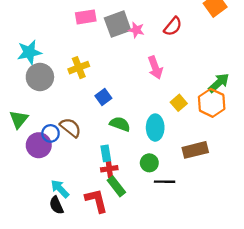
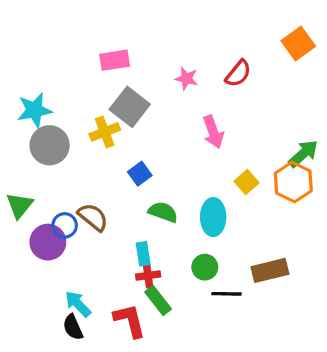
gray square: (118, 24) -> (130, 107), moved, turned -32
brown rectangle: (195, 150) -> (270, 270), moved

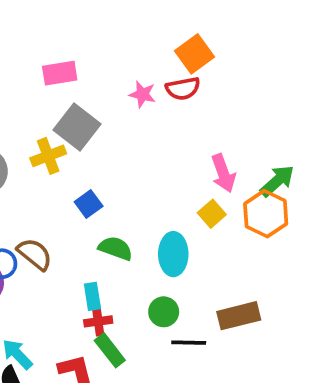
orange square: (298, 43) -> (194, 54), moved
red semicircle: (238, 73) -> (183, 89), moved, turned 40
pink arrow: (213, 132) -> (223, 173), moved

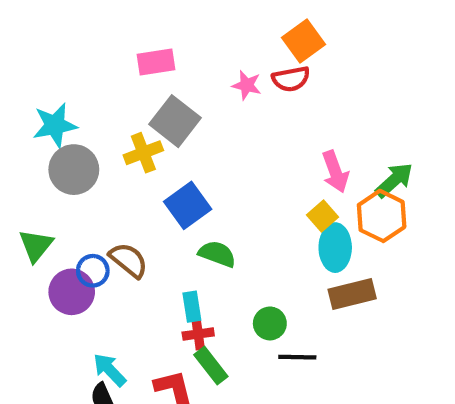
blue square: (89, 204) -> (188, 205), size x1.5
cyan ellipse: (173, 254) -> (335, 248), moved
brown rectangle: (239, 316) -> (352, 294), moved

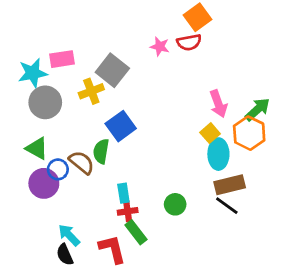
pink rectangle: (156, 62) -> (62, 59), moved
green triangle: (36, 245) -> (37, 148), moved, turned -40
green semicircle: (217, 254) -> (101, 151), moved, turned -100
black line: (297, 357) -> (227, 206), moved, turned 35

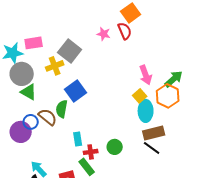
red semicircle: (189, 42) -> (125, 31), turned -102
green triangle: (37, 148) -> (29, 92), moved
red cross: (128, 211) -> (91, 152), moved

